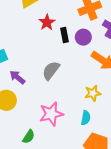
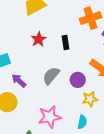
red star: (47, 22) -> (39, 39), moved
purple circle: (83, 37) -> (78, 80), moved

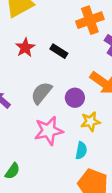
black rectangle: (65, 42) -> (59, 51), turned -48
pink star: (50, 117) -> (49, 131), moved

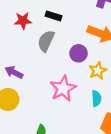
red star: (25, 48) -> (23, 21), turned -30
gray semicircle: (41, 93) -> (46, 41), moved

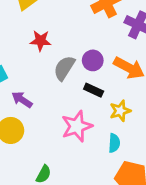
black rectangle: (53, 16) -> (94, 90), moved
purple circle: (79, 53) -> (93, 60), moved

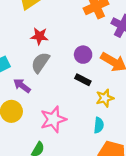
gray semicircle: (64, 68) -> (40, 63), moved
pink star: (77, 126) -> (53, 119), moved

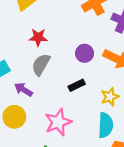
black rectangle: (83, 80) -> (77, 85), moved, turned -49
cyan semicircle: (99, 125) -> (106, 125), size x1.5

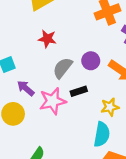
gray semicircle: (41, 64) -> (63, 68), moved
pink star: (58, 122) -> (53, 101), moved

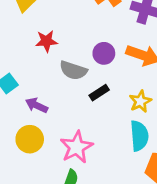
gray semicircle: (63, 68) -> (73, 70), turned -95
pink star: (53, 101) -> (77, 147), moved

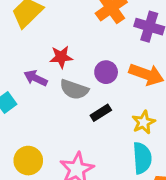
red star: (46, 41) -> (61, 57), moved
purple arrow: (37, 105) -> (36, 78), moved

